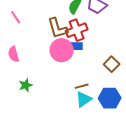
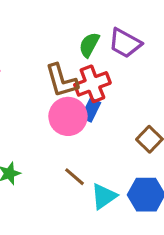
blue rectangle: (76, 46) -> (91, 110), turned -64
brown line: (82, 86) -> (75, 177), moved, turned 56

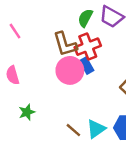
blue rectangle: (91, 110) -> (87, 66), turned -56
brown line: (75, 177) -> (73, 130), moved

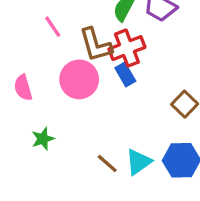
pink line: (15, 31) -> (53, 27), moved
pink circle: (70, 70) -> (79, 79), moved

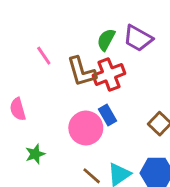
blue rectangle: (125, 74) -> (108, 115), moved
pink circle: (79, 79) -> (86, 128), moved

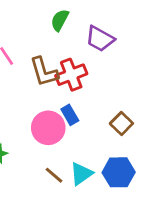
green semicircle: (106, 40) -> (60, 20), moved

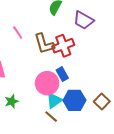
brown square: (121, 123) -> (102, 101), moved
blue hexagon: (119, 172) -> (74, 100), moved
cyan triangle: (81, 174) -> (54, 100), moved

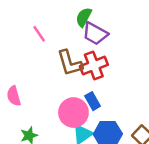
purple trapezoid: (84, 20) -> (95, 34), moved
pink line: (18, 32) -> (39, 34), moved

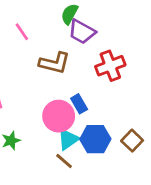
brown L-shape: (70, 63) -> (55, 63), turned -60
red cross: (94, 65) -> (110, 66), moved

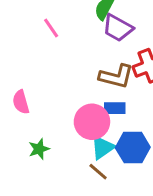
brown L-shape: (55, 63) -> (116, 76), moved
blue rectangle: (79, 104) -> (115, 108), turned -60

